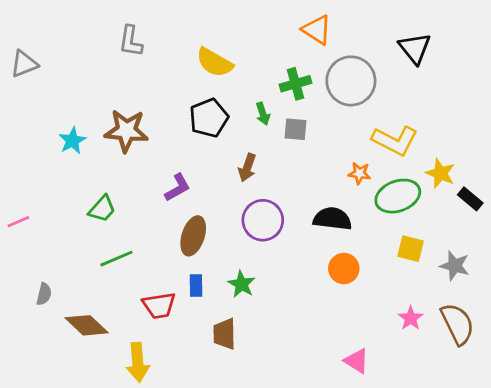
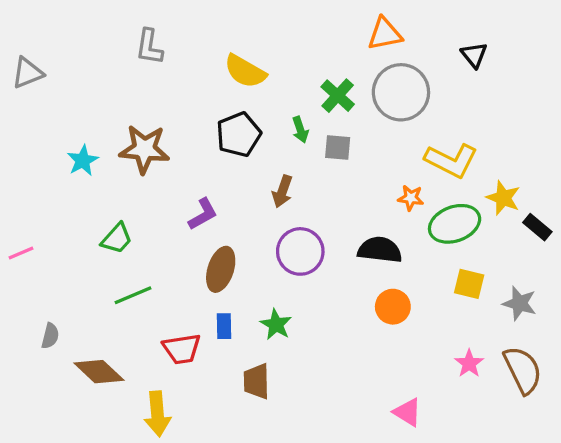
orange triangle: (317, 30) -> (385, 34), moved, turned -44
black triangle: (415, 48) -> (474, 55), size x0.7
green cross: (295, 84) -> (338, 96), turned -32

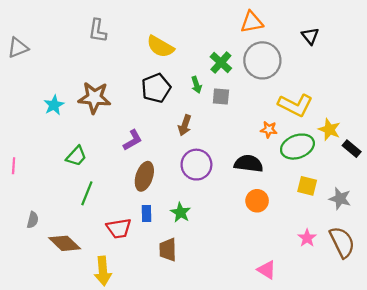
pink line: (21, 253) -> (14, 166), turned -63
green line: (133, 295) -> (87, 193), turned -45

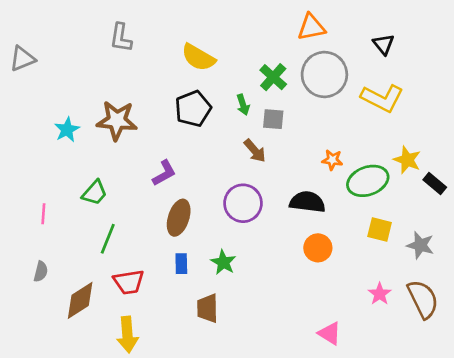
yellow L-shape: (295, 105) -> (382, 98), moved
brown arrow: (185, 125) -> (255, 151), moved, turned -60
pink line: (14, 166) -> (43, 214), moved
red trapezoid: (119, 228) -> (129, 282), moved
brown diamond: (65, 243) -> (80, 300), turned -76

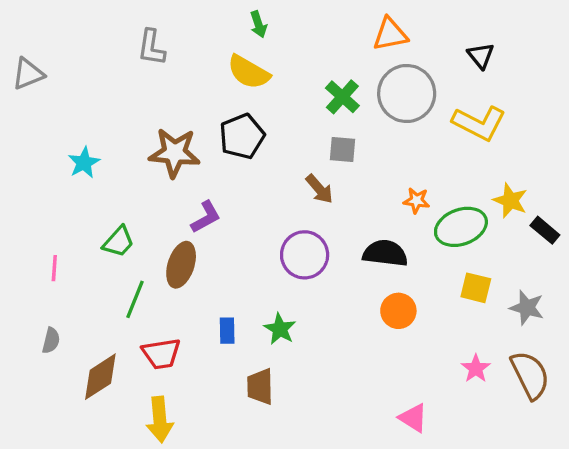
green arrow: (243, 105) -> (258, 24), moved
brown star: (117, 120) -> (174, 153), moved
brown ellipse: (179, 218) -> (181, 265), moved

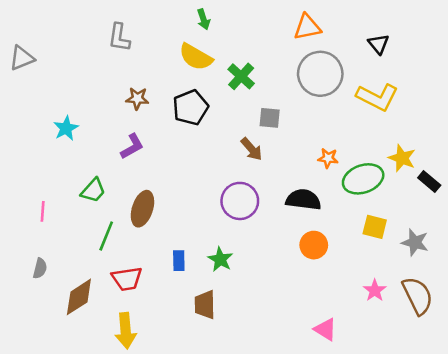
green cross: (342, 97) -> (241, 76), moved
brown star: (174, 153) -> (137, 98), moved, size x0.6
purple L-shape: (206, 217) -> (132, 146), moved

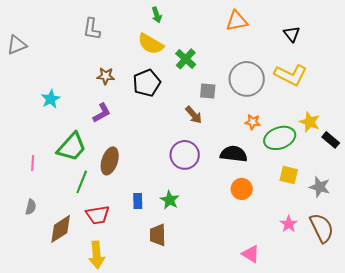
gray circle: (320, 74) -> (247, 79), moved
green trapezoid: (93, 191) -> (72, 147), size x1.5

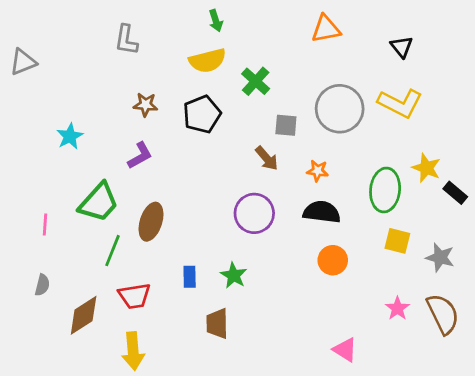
yellow semicircle: (151, 44) -> (207, 61), turned -44
orange star: (253, 122) -> (318, 171), moved
green ellipse: (280, 138) -> (385, 190), turned -64

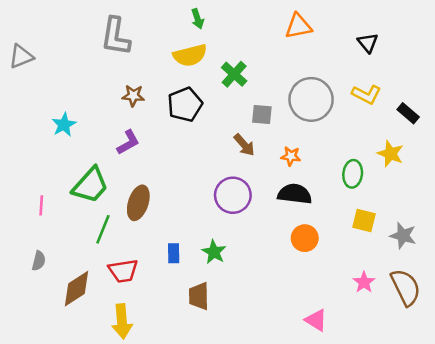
gray L-shape: (126, 40) -> (116, 36), size x1.4
yellow L-shape: (400, 103) -> (367, 94), size x0.7
green ellipse: (385, 190) -> (353, 174), size x0.7
black rectangle: (455, 193) -> (408, 113), moved

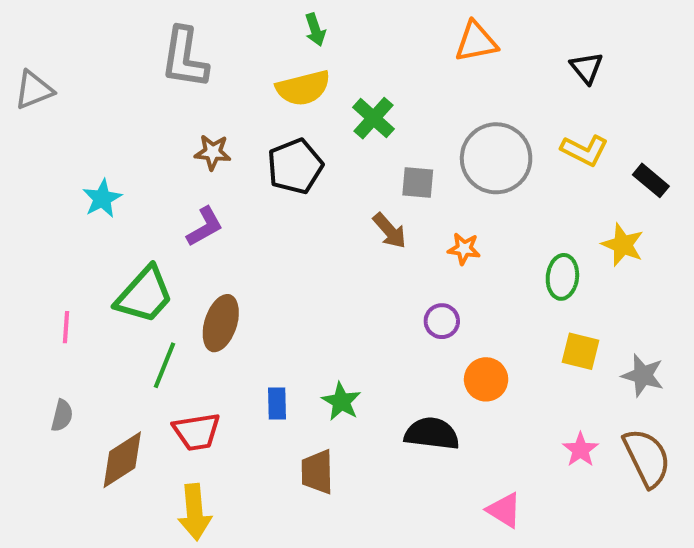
black semicircle: (295, 194) -> (432, 434), moved
purple circle: (233, 195) -> (442, 321), moved, size x0.6

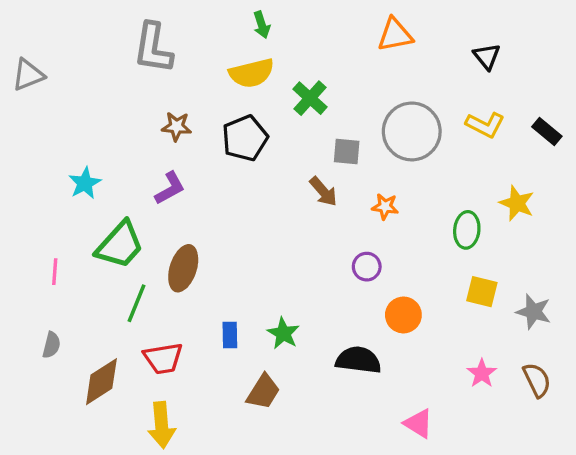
black rectangle: (651, 180) -> (547, 131), moved
cyan star: (102, 199) -> (85, 183), moved
brown semicircle: (647, 458) -> (537, 380), size x0.7
brown trapezoid: (317, 472) -> (263, 392), turned -147

